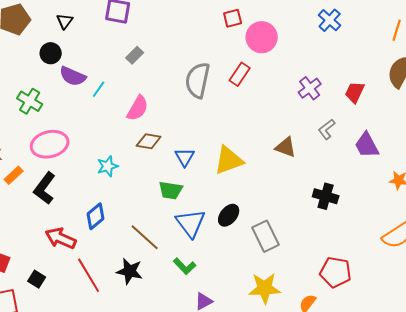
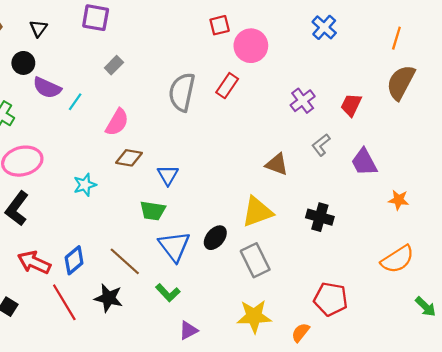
yellow triangle: (229, 160) -> (257, 212), moved
blue diamond: (96, 216) -> (74, 260), moved

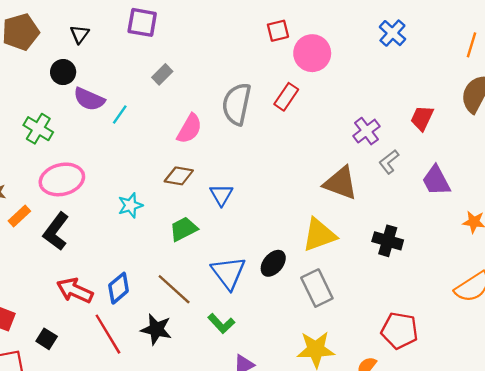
purple cross: (303, 101) -> (366, 131), moved
pink semicircle: (117, 122) -> (189, 129), moved
brown triangle: (277, 164) -> (341, 183), size x1.4
green trapezoid: (153, 211) -> (183, 229), moved, turned 144

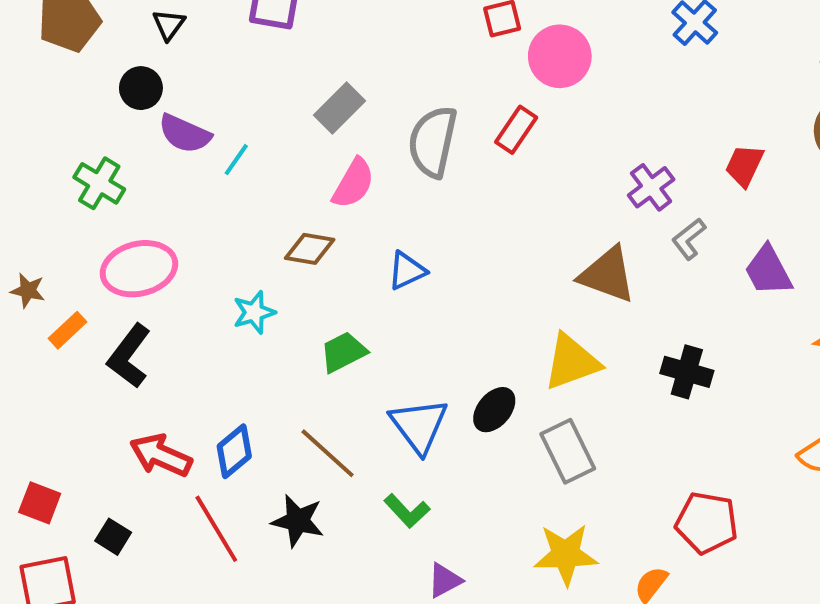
gray rectangle: (162, 74) -> (339, 108), moved, size x1.4
brown diamond: (179, 176) -> (310, 249), moved
blue triangle: (221, 195) -> (407, 271), moved, turned 35

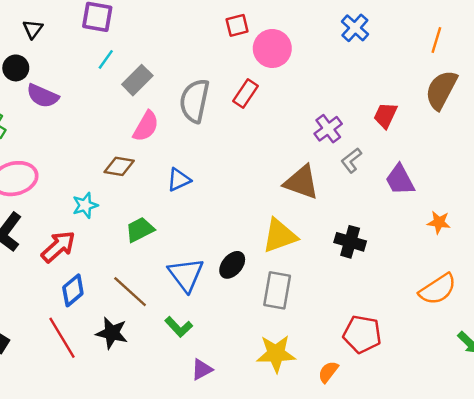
cyan line: (236, 160) -> (106, 59), moved
gray rectangle: (568, 451) -> (277, 290), turned 36
red arrow: (161, 455) -> (58, 247), moved, turned 114

